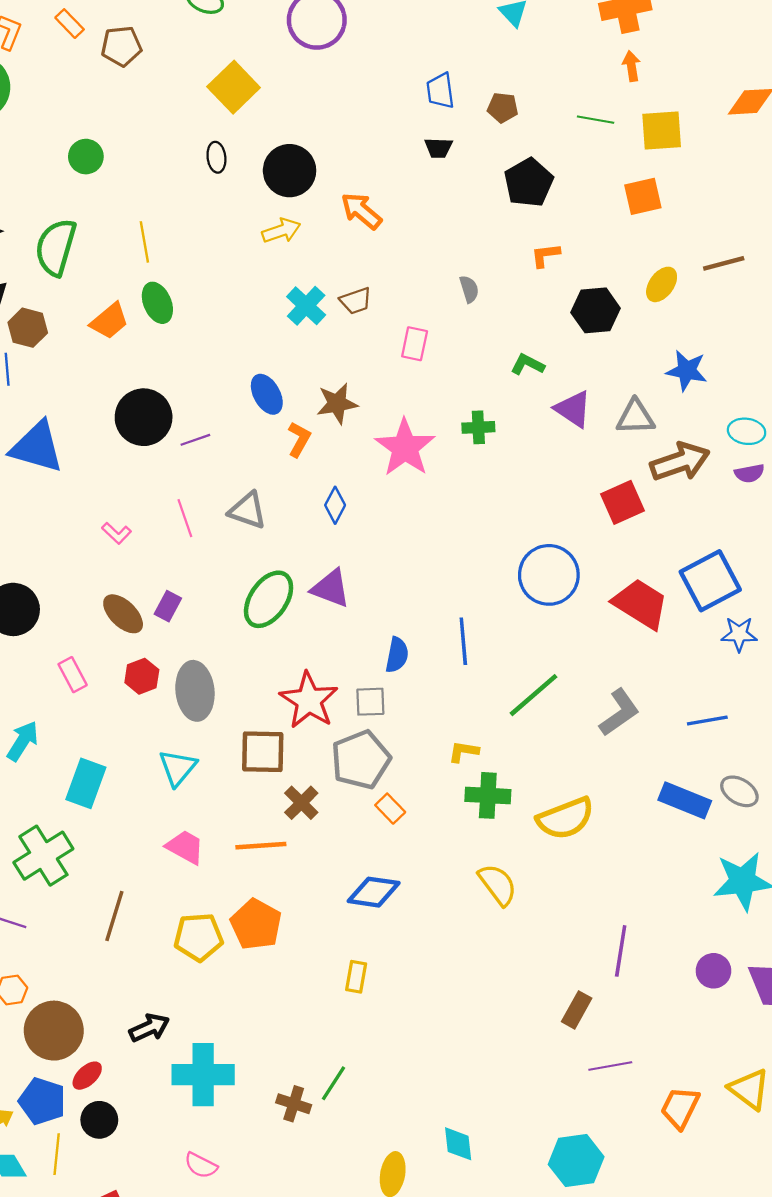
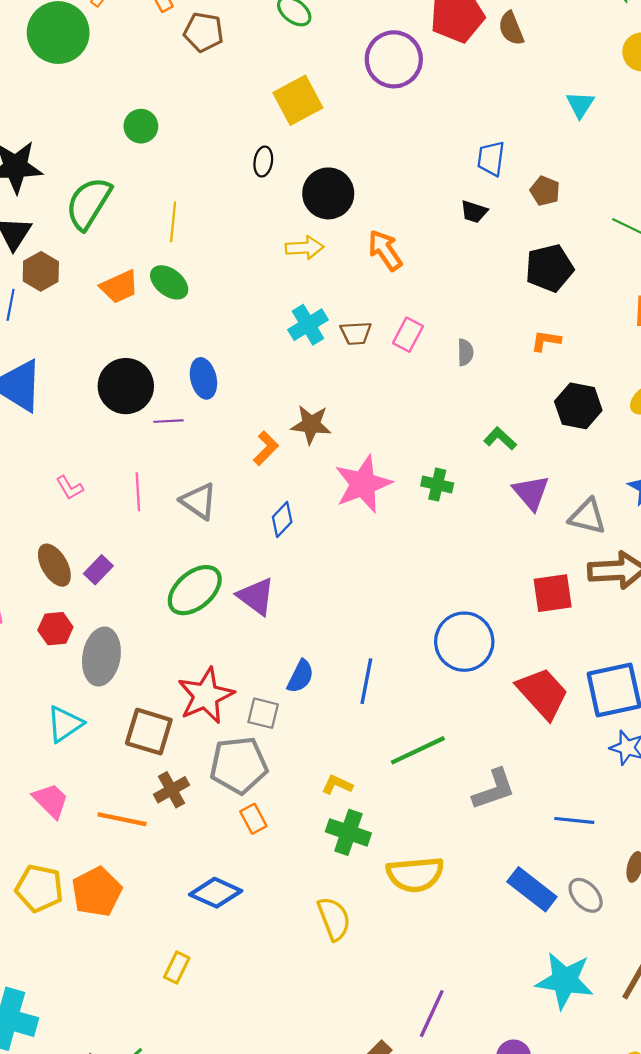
green ellipse: (157, 303) -> (169, 282), turned -45
pink rectangle: (415, 344) -> (408, 335), moved
blue ellipse: (267, 394) -> (203, 378), moved

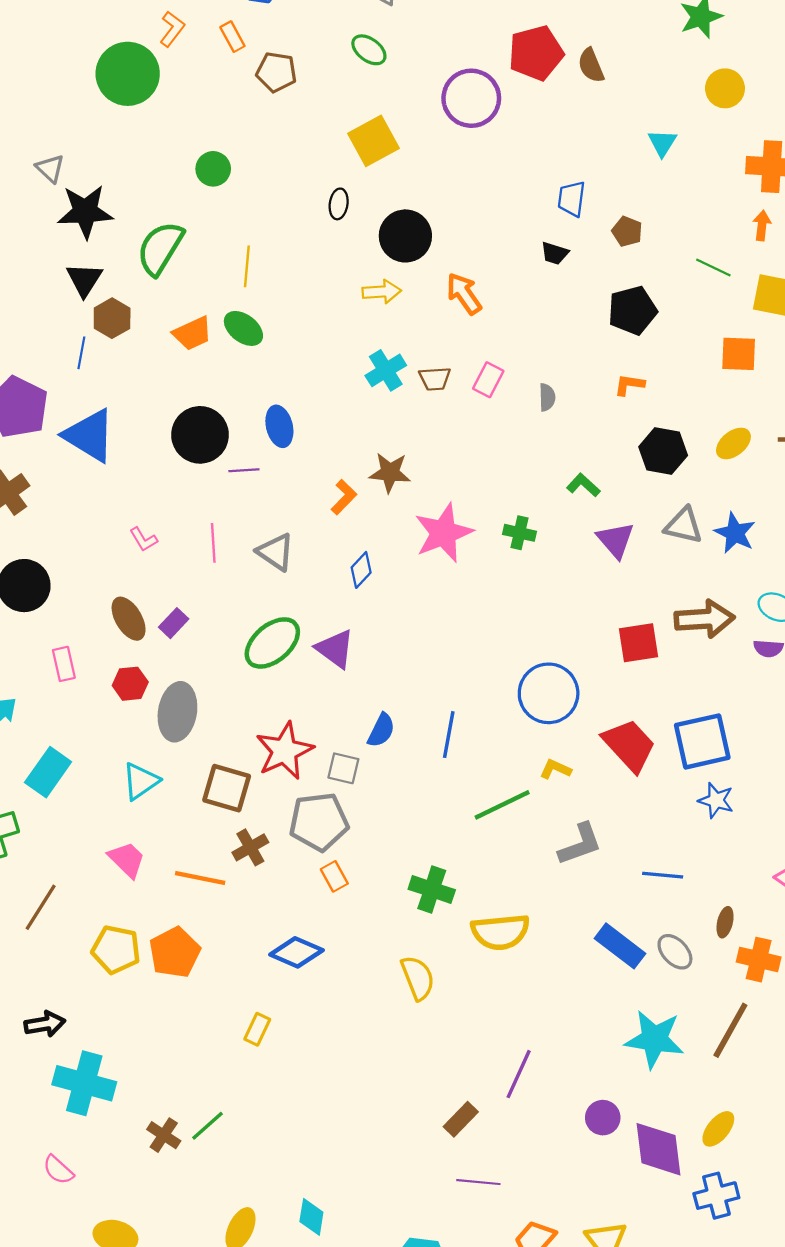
gray triangle: (587, 517) -> (684, 525), moved
yellow L-shape: (337, 785) -> (555, 769), moved

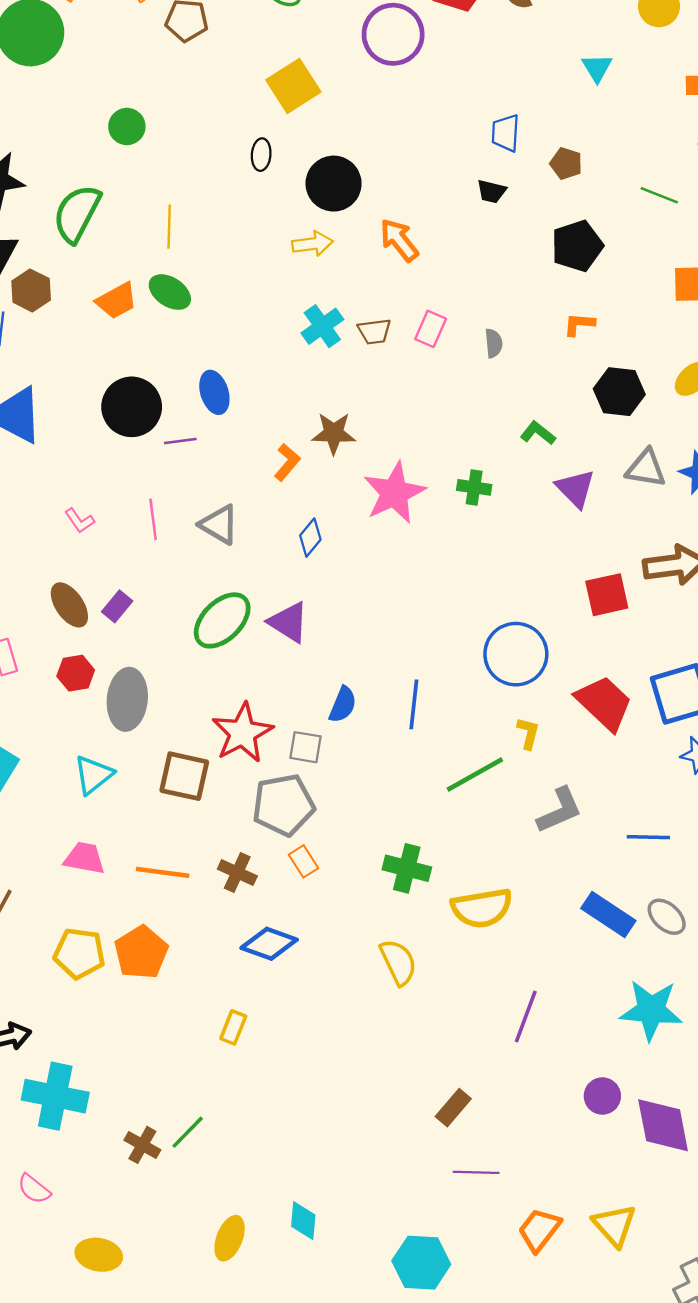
yellow L-shape: (555, 769) -> (528, 733), turned 84
brown cross: (250, 847) -> (237, 872), moved, turned -32
pink trapezoid: (127, 860) -> (84, 858), turned -30
purple line: (519, 1074) -> (526, 1017), moved

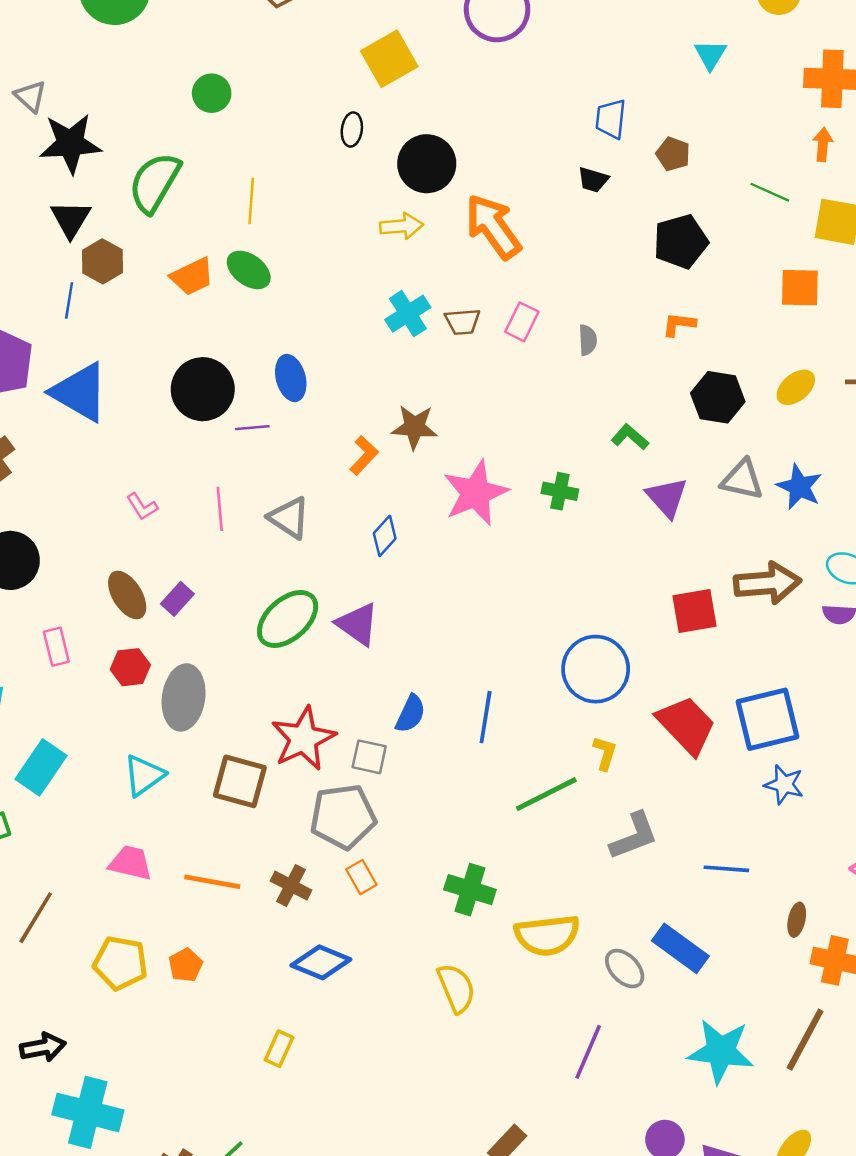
orange arrow: (399, 240) -> (493, 227), size x1.4
gray ellipse: (667, 917) -> (625, 969), moved
orange pentagon: (141, 952) -> (186, 965), size x0.6

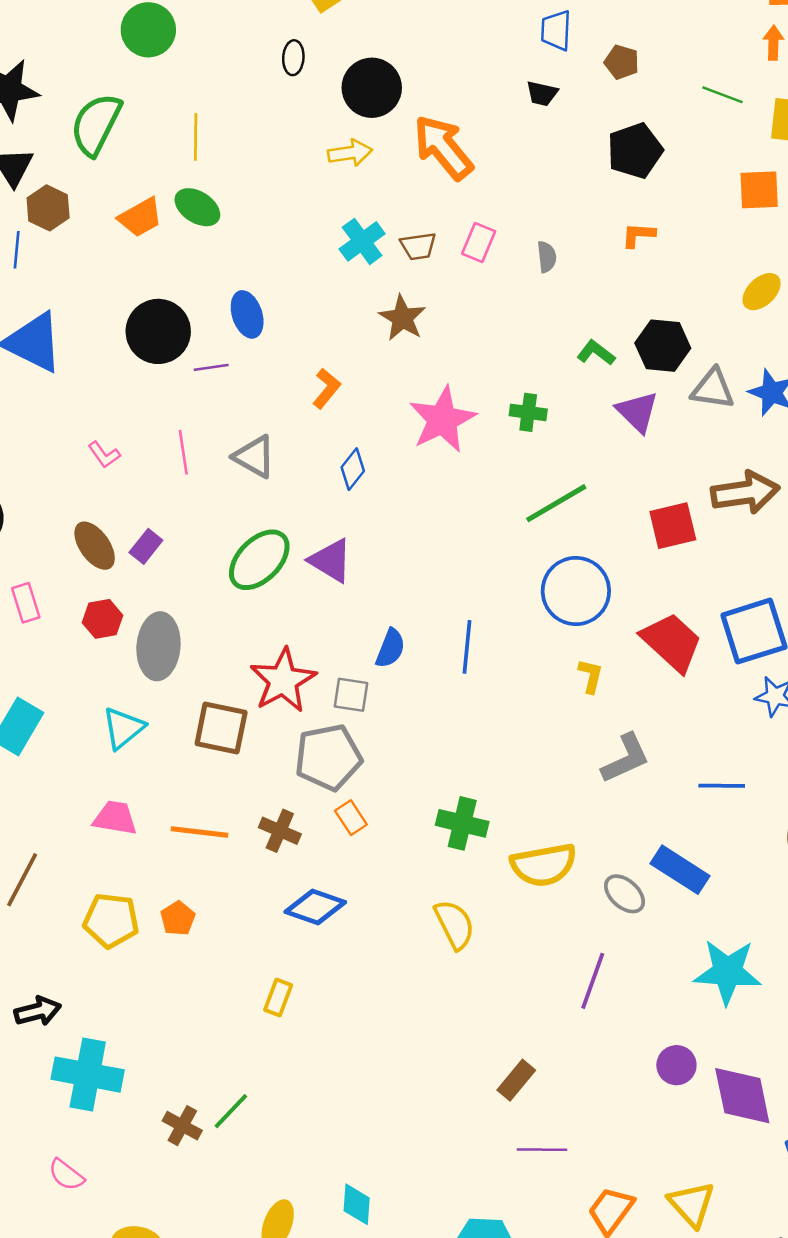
green circle: (212, 93) -> (148, 30), size x1.4
black hexagon: (718, 397) -> (663, 346), moved
brown star: (415, 427) -> (402, 318), moved, turned 30
green line: (546, 794) -> (556, 503), moved

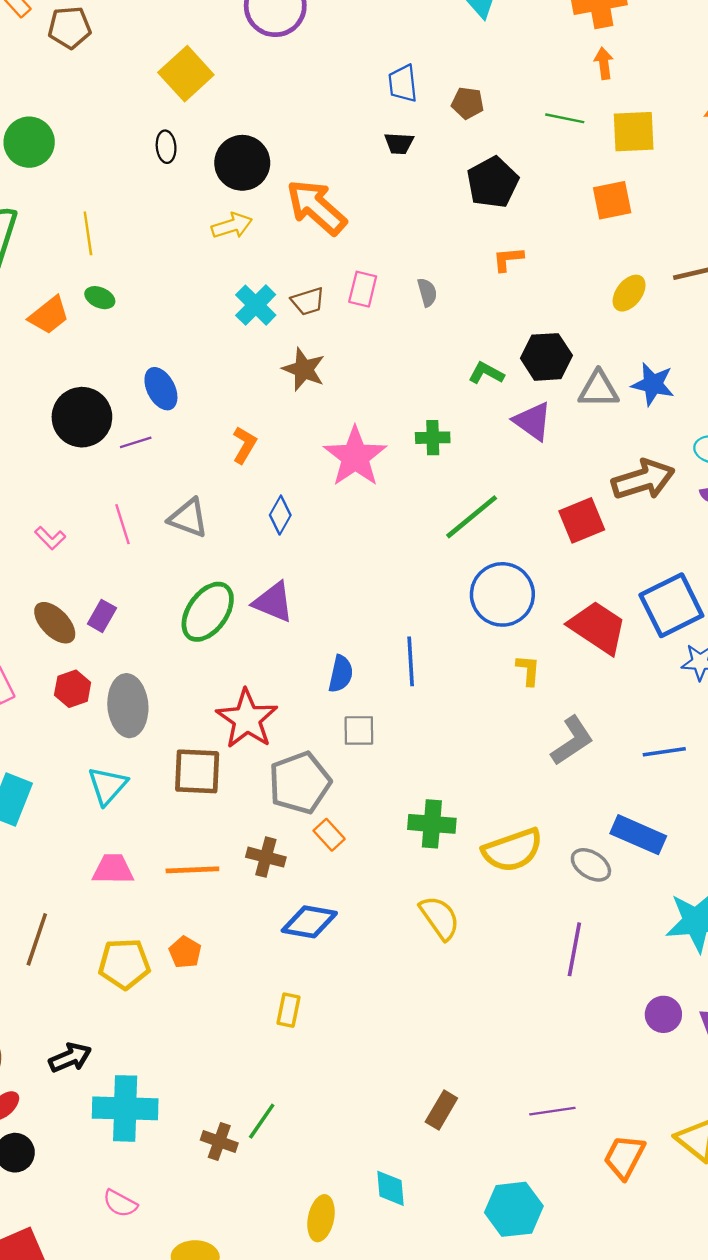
green ellipse: (197, 207) -> (100, 298), size x0.7
gray square: (351, 695) -> (359, 730), moved
brown rectangle: (516, 1080) -> (441, 1110), moved

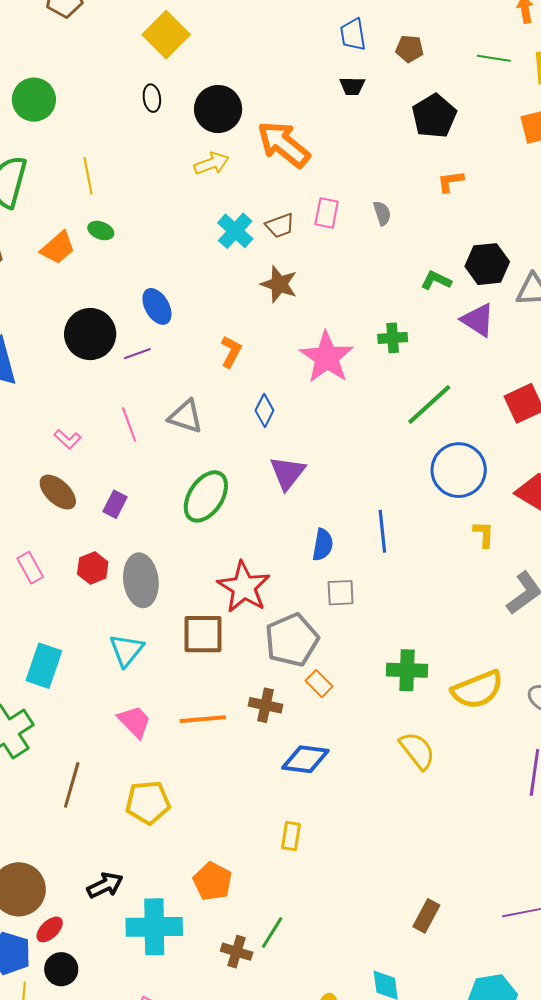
purple triangle: (273, 602) -> (287, 473), moved, turned 48
brown ellipse: (55, 623) -> (58, 492), moved
pink trapezoid: (113, 869) -> (134, 722), turned 48
orange pentagon: (185, 952) -> (212, 881), moved, size x1.4

